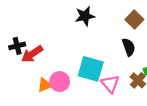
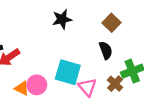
orange triangle: (45, 85) -> (22, 88), turned 49

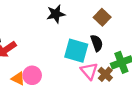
cyan square: (68, 72) -> (76, 51), moved
pink triangle: (87, 87) -> (89, 71), moved

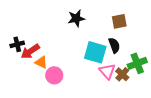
brown square: (102, 17) -> (119, 21), turned 35
orange triangle: (18, 79) -> (41, 62), moved

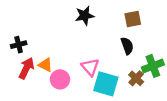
red arrow: (30, 51) -> (26, 68), moved, turned 150
cyan square: (95, 52) -> (106, 84), moved
pink triangle: (107, 71) -> (90, 67), moved

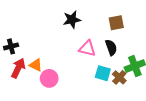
pink triangle: (90, 67) -> (87, 48), moved, turned -36
cyan square: (106, 84) -> (103, 73), moved, size x0.7

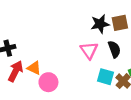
black star: (72, 20) -> (100, 24), moved
pink triangle: (87, 48) -> (89, 50), turned 42

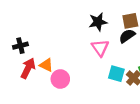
black star: (100, 24) -> (98, 22), moved
black semicircle: (114, 49) -> (127, 36), moved, turned -105

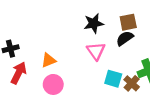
orange triangle: (46, 65) -> (49, 60), moved, turned -48

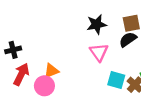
orange triangle: (49, 60) -> (51, 71), moved
pink circle: (53, 84) -> (44, 86), moved

